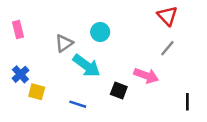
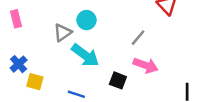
cyan circle: (100, 32) -> (86, 20), moved
gray line: (167, 48) -> (138, 38), moved

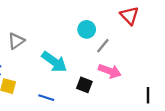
cyan circle: (86, 20) -> (87, 29), moved
gray triangle: (63, 33) -> (16, 41), moved

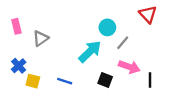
cyan arrow: (54, 62) -> (90, 52), moved, turned -80
black line: (148, 95) -> (150, 80), moved
blue line: (46, 98) -> (65, 81), moved

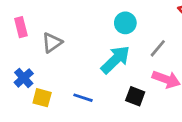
cyan circle: (107, 27) -> (125, 23), moved

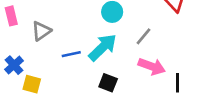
black square: (135, 96) -> (108, 83), moved
blue line: (83, 98) -> (71, 54), moved, turned -30

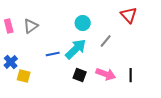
gray triangle: (41, 31) -> (31, 26), moved
pink arrow: (152, 66) -> (106, 74), moved

